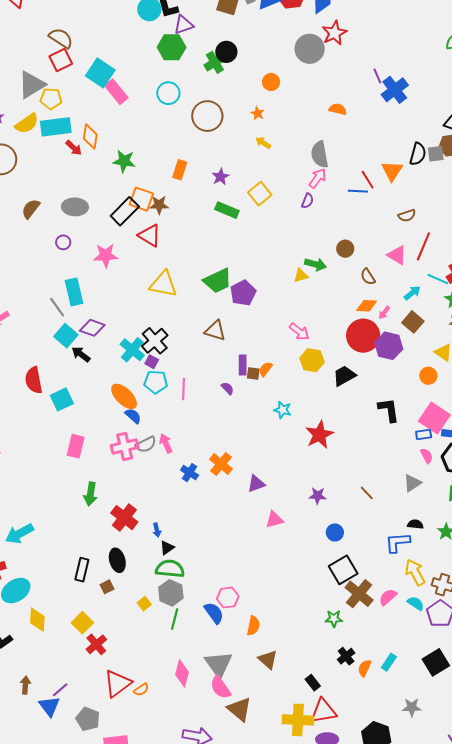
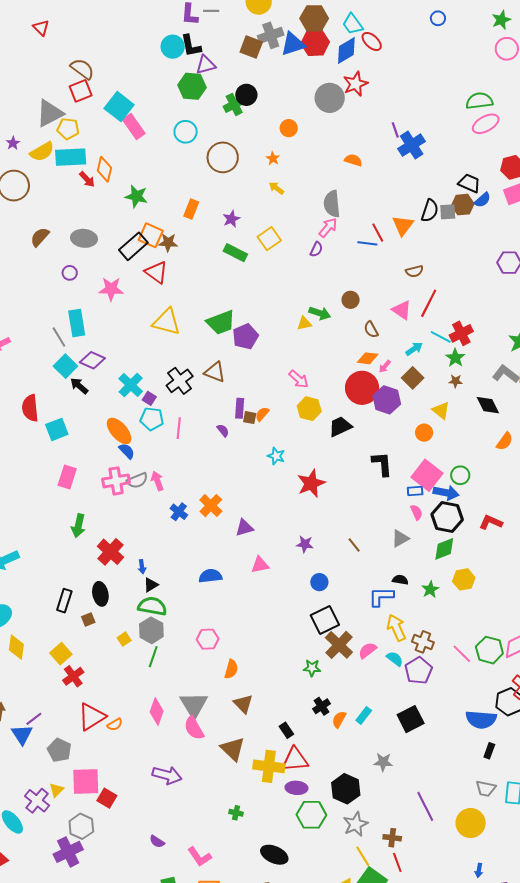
black cross: (155, 341) -> (180, 381), moved
blue semicircle: (214, 613) -> (210, 576), moved, turned -65
brown triangle: (239, 709) -> (233, 749), moved

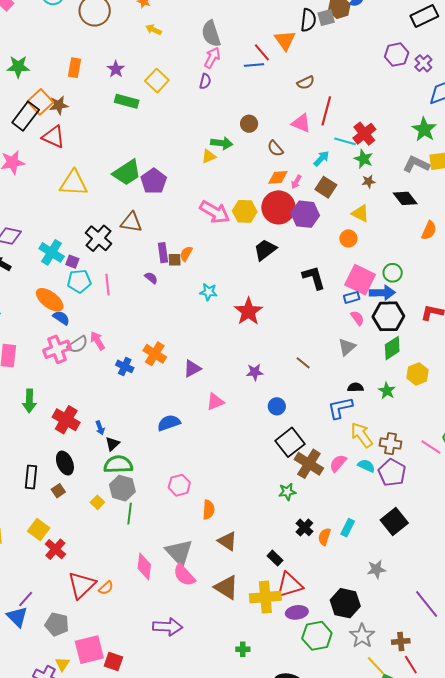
orange square: (151, 235) -> (40, 102), turned 35
pink arrow: (299, 379) -> (215, 212), size x1.4
yellow hexagon: (309, 409) -> (245, 211), moved

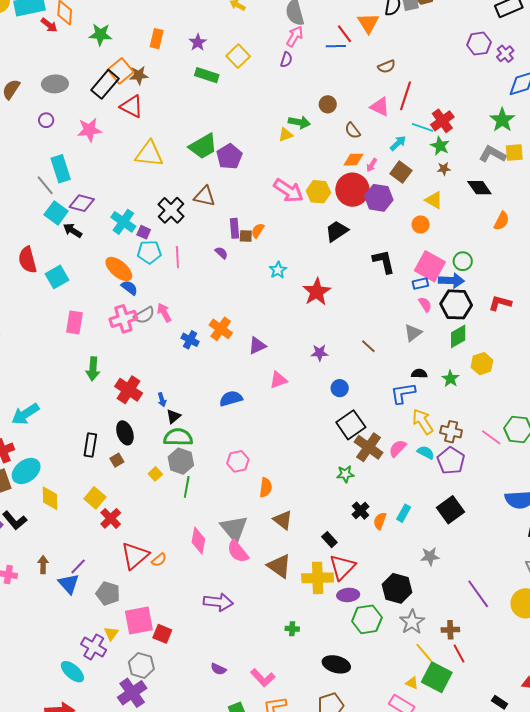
cyan star: (209, 292) -> (278, 270), turned 30
red triangle: (289, 585) -> (342, 567), turned -32

